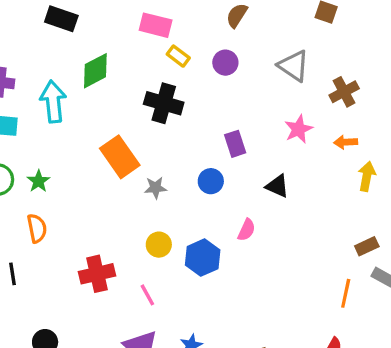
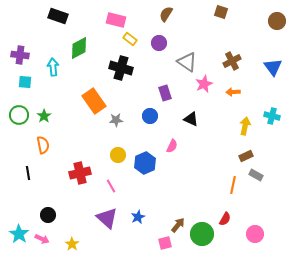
gray triangle: (294, 66) -> (187, 62), moved
cyan arrow: (53, 102) -> (53, 67), size x0.7
yellow arrow: (367, 176) -> (245, 126), moved

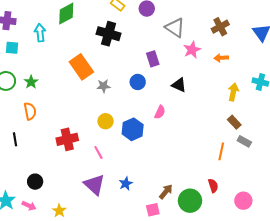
brown rectangle: (246, 156) -> (234, 122), turned 72
red semicircle: (225, 219) -> (213, 186), turned -48

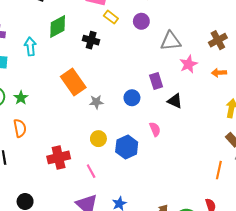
gray triangle: (175, 28) -> (171, 41), turned -40
black cross: (109, 34) -> (91, 40), moved, size x0.7
purple rectangle: (153, 59) -> (156, 81), moved
pink semicircle: (160, 112) -> (155, 129), turned -48

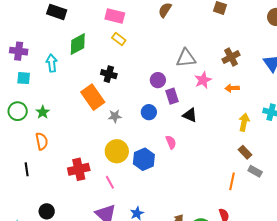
yellow rectangle: (111, 17) -> (119, 39), moved
purple circle: (141, 21) -> (158, 80), moved
black cross: (91, 40) -> (109, 74), moved
yellow circle: (98, 139) -> (117, 151), size x1.5

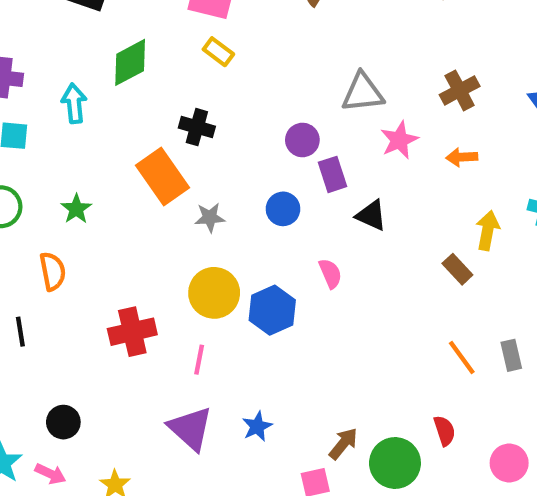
green star: (43, 112) -> (76, 209), moved
brown rectangle: (245, 152) -> (457, 269), moved
gray rectangle: (255, 171) -> (511, 355), moved, turned 48
orange line: (232, 181) -> (462, 357), turned -48
pink line: (110, 182) -> (199, 360), turned 40

